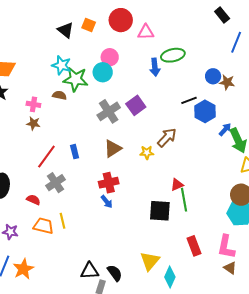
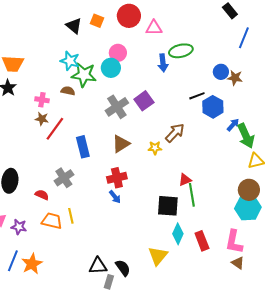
blue rectangle: (75, 152) -> (83, 147), size x1.5
red line: (46, 157) -> (55, 129), moved
cyan diamond: (170, 277) -> (178, 234), moved

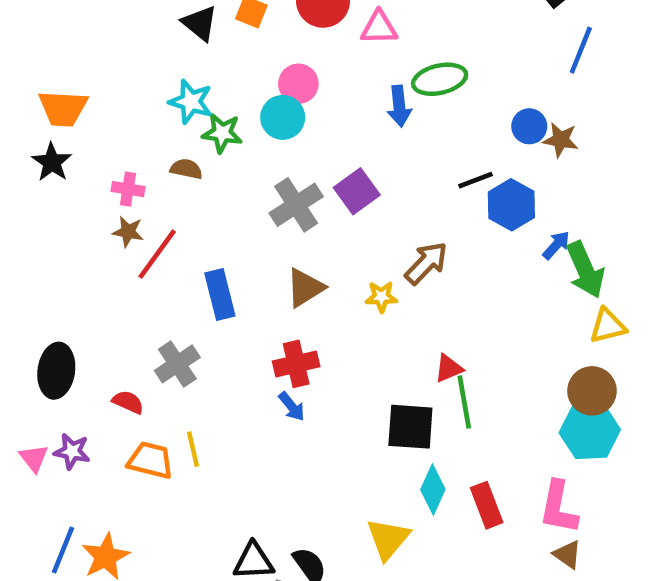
green star: (84, 75) -> (222, 133), size x0.7
purple star: (19, 227) -> (72, 451), moved

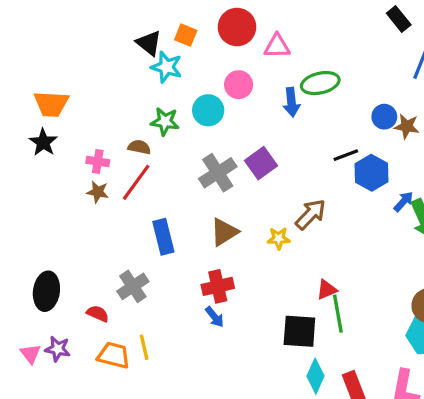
pink circle: (298, 84) -> (239, 85), moved
cyan star: (191, 102) -> (167, 67), moved
red line: (157, 254) -> (136, 182), moved

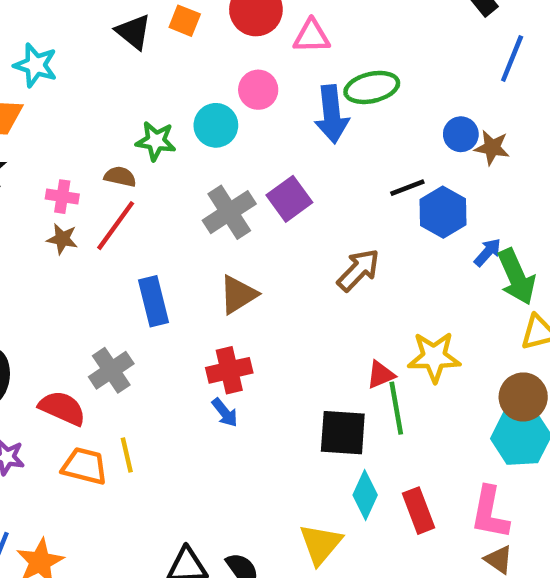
cyan star: (167, 67) -> (36, 65), moved
blue arrow: (291, 102) -> (332, 114), size x1.4
yellow star: (279, 238) -> (434, 357), moved, size x1.6
red semicircle: (98, 314) -> (62, 408), size x1.5

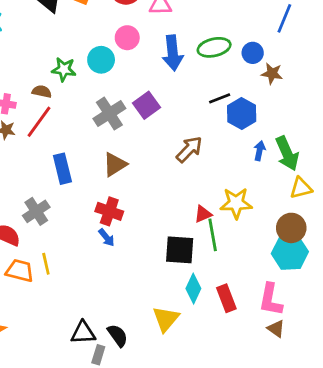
green ellipse: (372, 87) -> (214, 47), moved
blue circle: (461, 134) -> (253, 53), moved
blue arrow: (488, 252) -> (260, 151), moved, turned -30
red cross: (229, 370) -> (109, 211), turned 32

